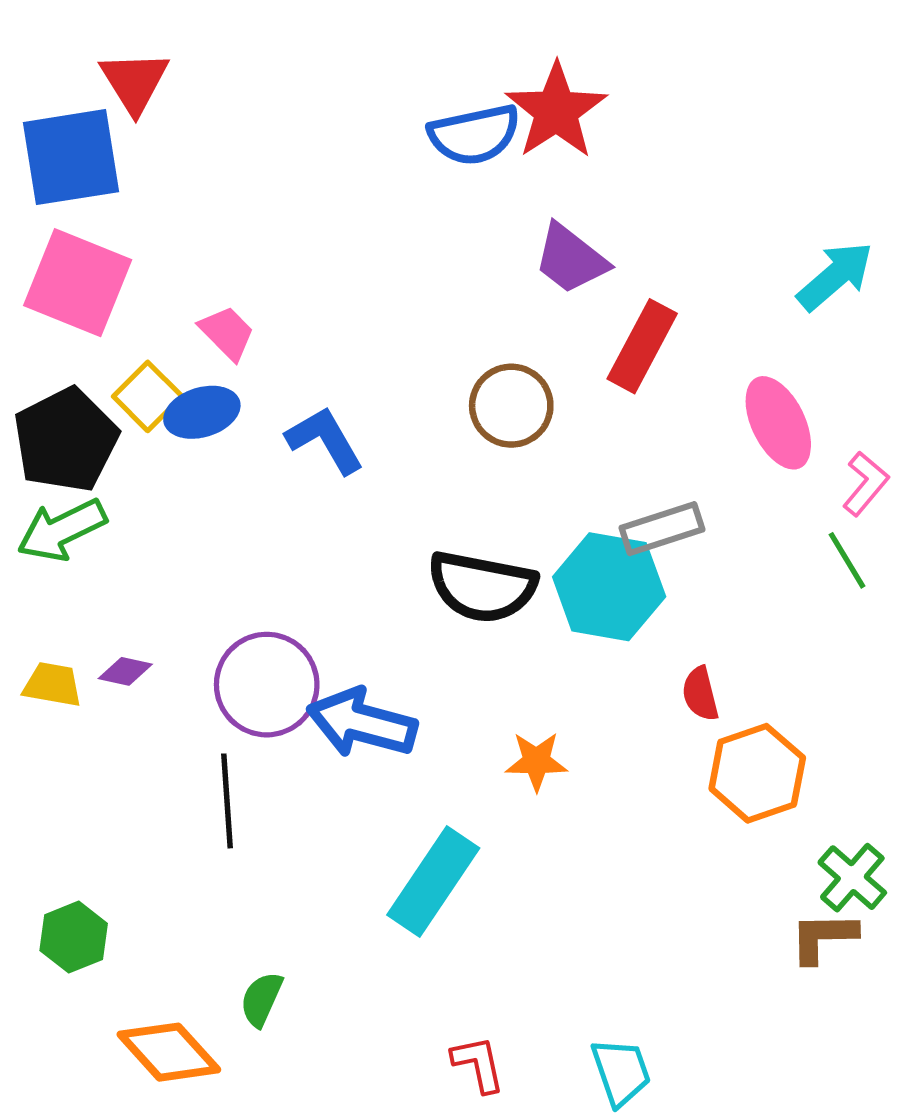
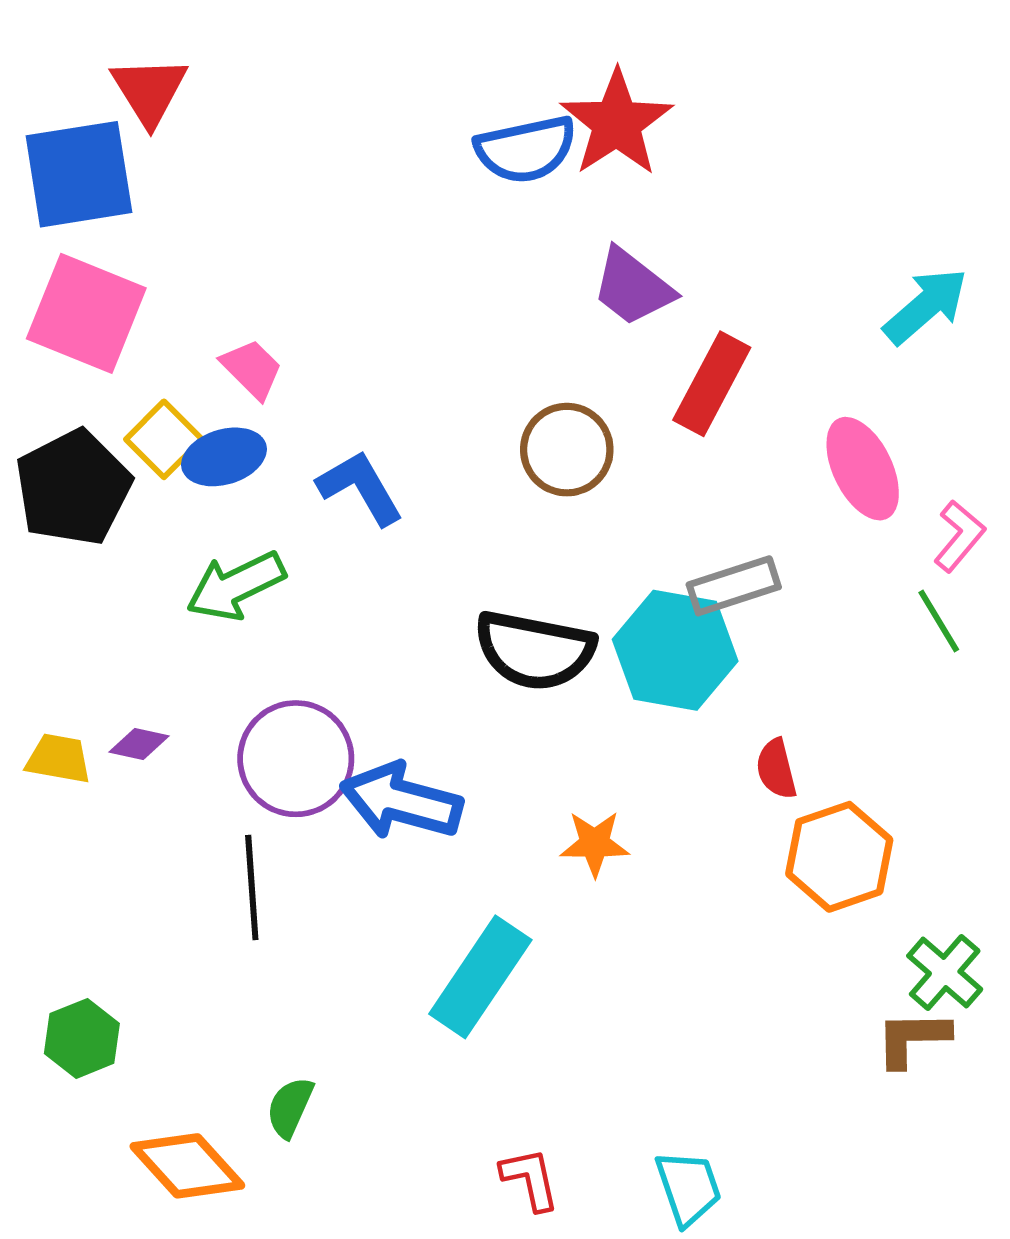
green arrow: (62, 530) -> (236, 586), moved

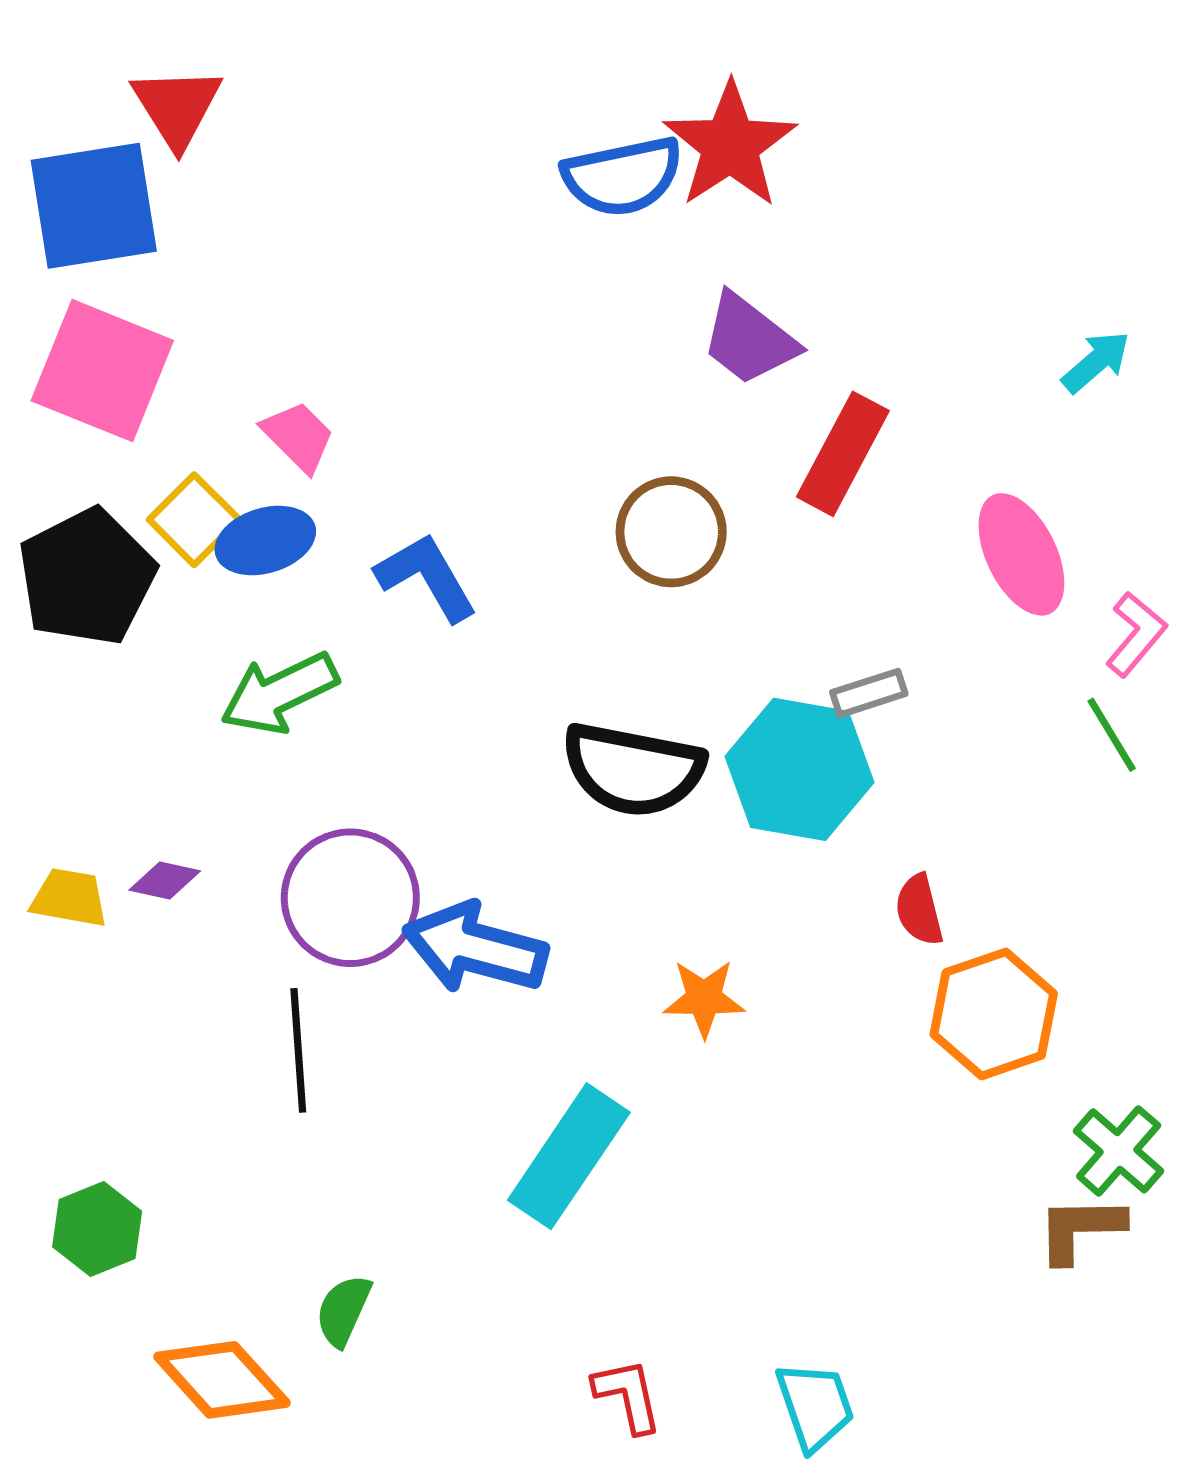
cyan arrow: (926, 306) -> (1096, 362), size x0.7
gray rectangle: (734, 586) -> (869, 693), size x0.7

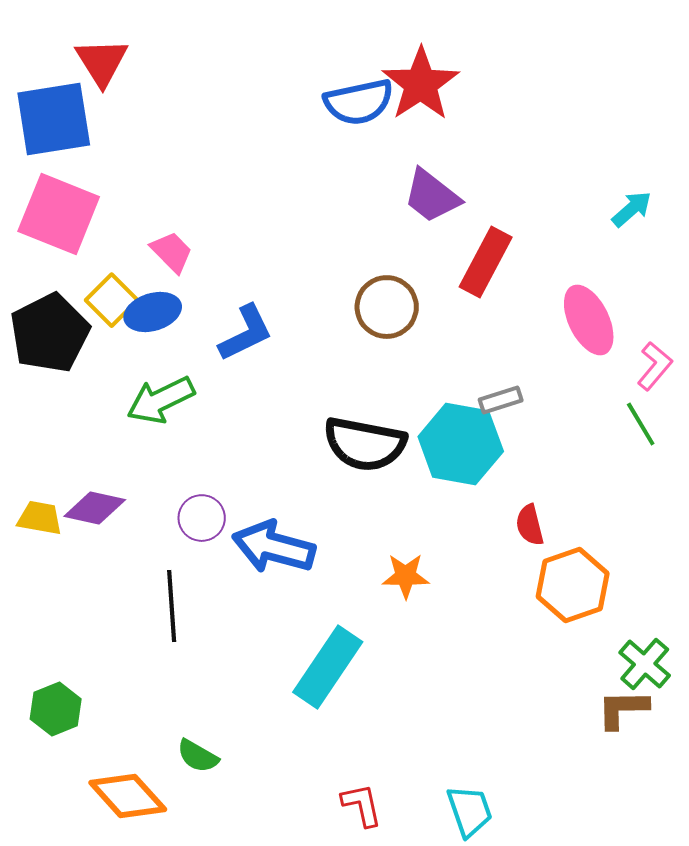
blue L-shape: (427, 577) -> (246, 333), turned 94
purple diamond: (165, 880) -> (95, 508), size x1.5
purple circle: (350, 898) -> (202, 518), size x0.6
green semicircle: (343, 1310) -> (198, 756), turned -84

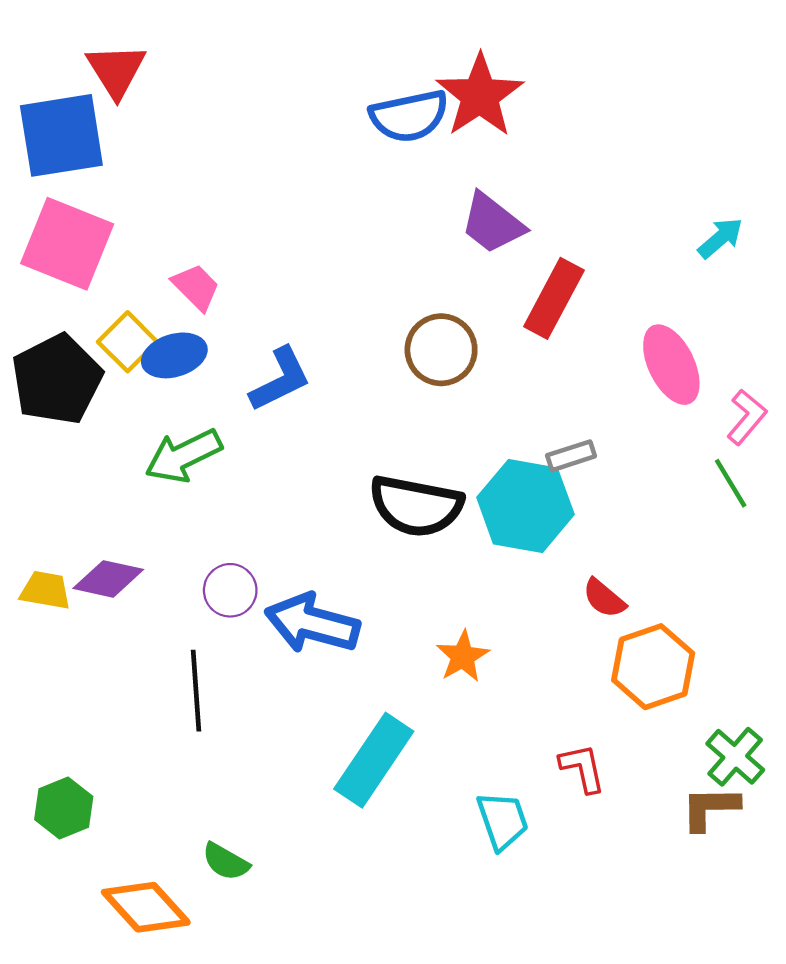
red semicircle: (530, 525) -> (604, 598), turned -36
orange star: (406, 576) -> (463, 656), turned -30
red L-shape: (362, 805) -> (582, 768), moved
cyan trapezoid: (470, 811) -> (503, 821), moved

